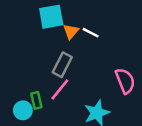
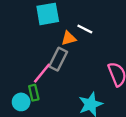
orange triangle: (71, 31) -> (69, 38), moved, turned 35
pink line: (60, 89) -> (42, 73), moved

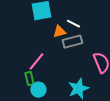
gray rectangle: (58, 59) -> (72, 42), moved, turned 48
cyan circle: (21, 102) -> (38, 90), moved

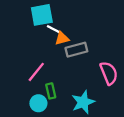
white line: (73, 24) -> (54, 29), moved
green rectangle: (29, 79) -> (51, 91), moved

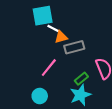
pink line: (36, 72) -> (49, 68), moved
green rectangle: (51, 91) -> (81, 79), moved, turned 64

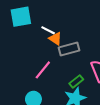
cyan square: (43, 16) -> (21, 17), moved
orange triangle: (61, 37) -> (55, 39), turned 48

